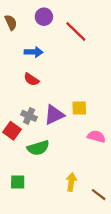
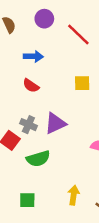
yellow square: (79, 108) -> (82, 83), moved
green square: (18, 182) -> (27, 200), moved

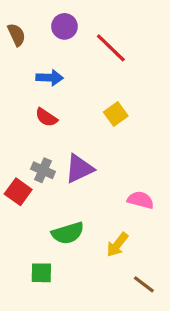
yellow square: (82, 83) -> (116, 114), turned -35
green semicircle: (38, 159) -> (68, 233), moved
yellow arrow: (74, 195) -> (117, 245), moved, turned -150

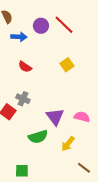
purple circle: (64, 26) -> (41, 26), moved
blue arrow: (50, 78) -> (19, 37), moved
purple triangle: (79, 169) -> (55, 117), moved, turned -42
green square: (41, 273) -> (22, 171), moved

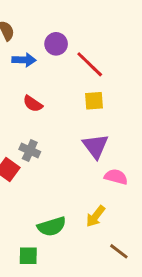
red line: (64, 25) -> (90, 64), moved
yellow square: (67, 65) -> (94, 101), turned 32
purple triangle: (55, 117) -> (96, 146), moved
green semicircle: (38, 137) -> (52, 226), moved

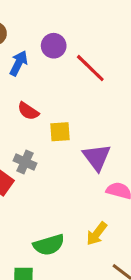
blue arrow: (24, 60) -> (19, 63), turned -65
yellow square: (94, 101) -> (60, 132), moved

